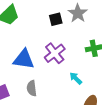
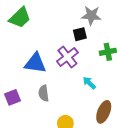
gray star: (78, 13) -> (91, 16), turned -30
black square: (56, 19) -> (80, 34), moved

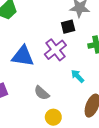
gray semicircle: (44, 93) -> (42, 93), moved, turned -42

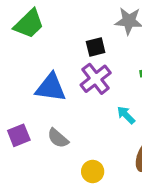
black square: (68, 27) -> (96, 47), moved
gray semicircle: (42, 93) -> (58, 138), moved

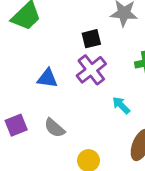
blue triangle: (51, 88) -> (47, 78), size x0.7

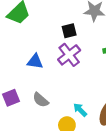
cyan arrow: (121, 105) -> (80, 110), moved

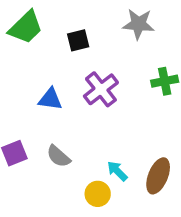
black square: (69, 31) -> (78, 40), moved

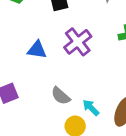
gray semicircle: (58, 156) -> (61, 96), moved

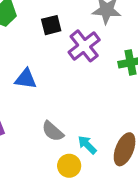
purple cross: (78, 42) -> (84, 46), moved

